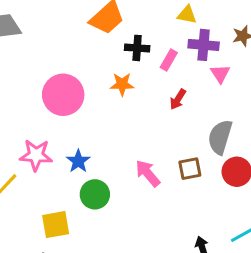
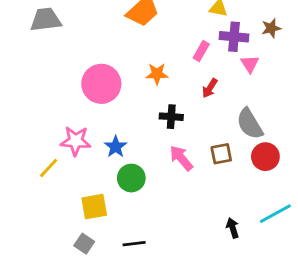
black cross: (137, 48) -> (171, 117), moved
gray semicircle: (220, 137) -> (250, 124), turned -48

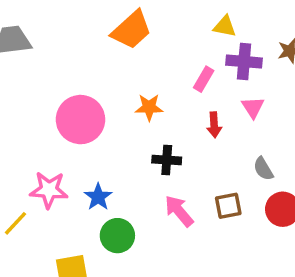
pink triangle: (250, 64) -> (253, 107), moved
red arrow: (210, 88) -> (214, 125), turned -36
gray semicircle: (250, 124) -> (263, 169), size x0.6

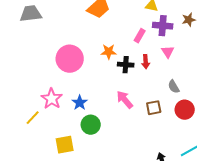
black cross: (167, 160) -> (126, 65), moved
pink star: (49, 190) -> (52, 99), turned 30
pink arrow: (179, 211) -> (125, 100), moved

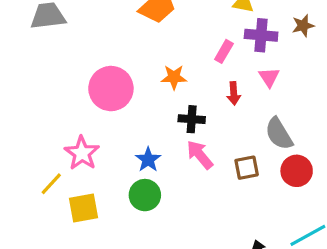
black cross: (126, 65) -> (192, 119), moved
gray semicircle: (174, 87) -> (279, 134), size x1.5
blue star: (80, 103) -> (148, 160), moved
yellow square: (65, 145) -> (84, 208), moved

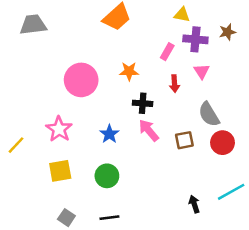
yellow line: (51, 184) -> (16, 145), moved
green circle: (145, 195) -> (107, 176), moved

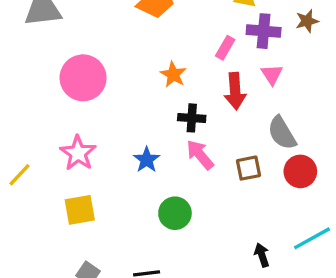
orange star: (129, 71) -> (173, 74), turned 30
pink circle: (81, 80) -> (83, 78), moved
red arrow: (175, 84) -> (235, 91), size x1.5
green circle: (107, 176) -> (175, 213), moved

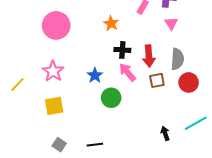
red arrow: (235, 91) -> (149, 56), moved
gray semicircle: (282, 133) -> (177, 59), turned -145
green circle: (175, 213) -> (111, 98), moved

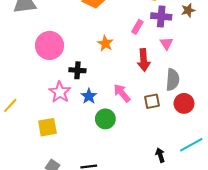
black cross: (122, 50) -> (77, 70), moved
red arrow: (149, 56) -> (144, 60), moved
pink star: (53, 71) -> (60, 92), moved

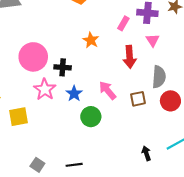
pink circle: (49, 45) -> (33, 57), moved
yellow square: (47, 127) -> (19, 117), moved

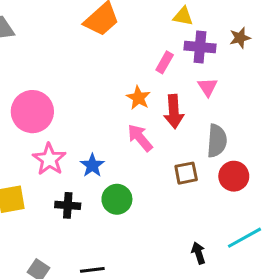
orange star: (91, 40) -> (138, 98), moved
black cross: (63, 67) -> (68, 205), moved
pink arrow: (108, 90) -> (140, 138), moved

